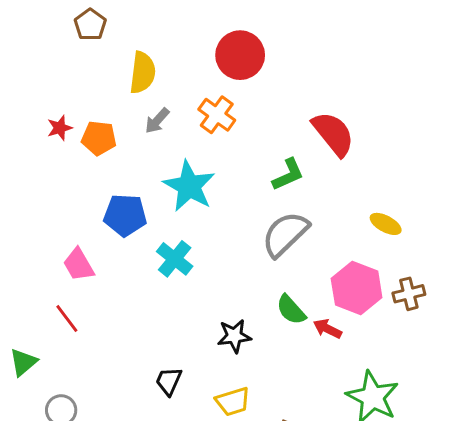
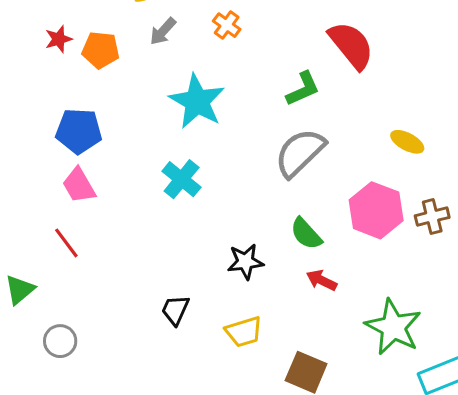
orange cross: (217, 115) -> (227, 25), size x0.7
blue pentagon: (125, 215) -> (79, 131), moved
red arrow: (327, 329) -> (322, 280), moved

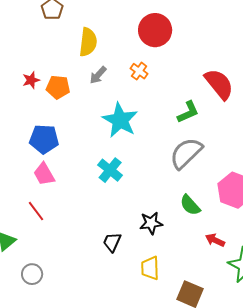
red arrow: (322, 280) -> (215, 240), moved
black trapezoid: (175, 310) -> (112, 242), moved
yellow trapezoid: (244, 332) -> (150, 268), turned 105

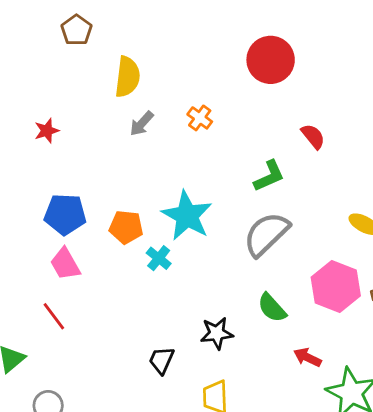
red circle: (155, 30) -> (271, 60), moved
red semicircle: (219, 84) -> (313, 136), size x0.6
orange pentagon: (58, 87) -> (126, 227), moved
cyan star: (120, 120) -> (187, 216), moved
cyan cross: (110, 170) -> (159, 258), size x0.7

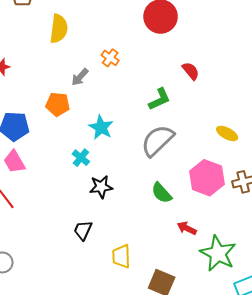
gray arrow: (142, 124) -> (80, 77), moved
cyan star: (187, 216) -> (101, 127), size x0.7
orange pentagon: (126, 227) -> (58, 104), moved
black star: (217, 333) -> (101, 187), moved

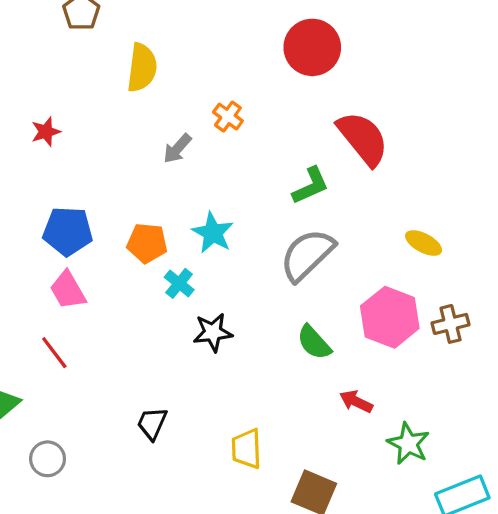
red semicircle: (191, 71) -> (363, 138), size x1.8
orange pentagon: (58, 104) -> (147, 243), moved
black trapezoid: (83, 230) -> (152, 423), moved
green star: (218, 253) -> (408, 444), size x0.7

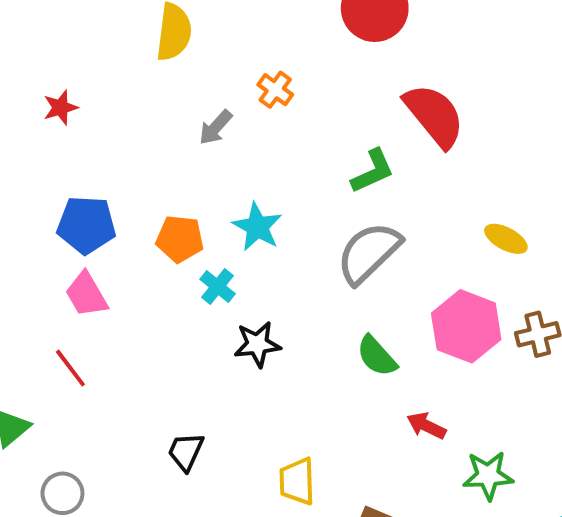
green star: (408, 444) -> (488, 475), turned -30

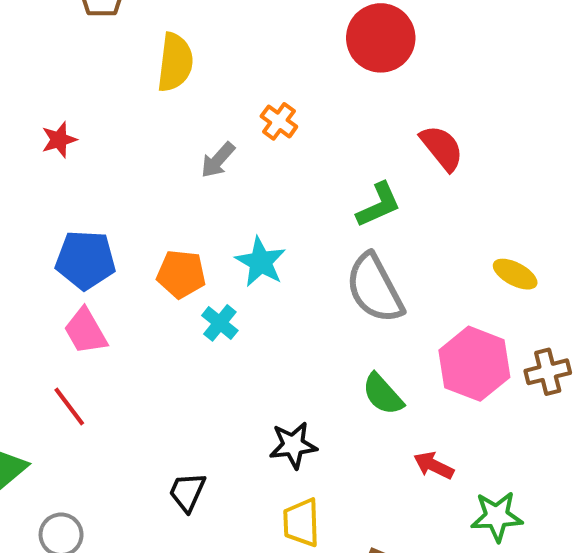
red semicircle: (434, 115) -> (442, 148), size x0.7
gray semicircle: (369, 253) -> (375, 288), turned -74
black star: (257, 344) -> (293, 445), moved

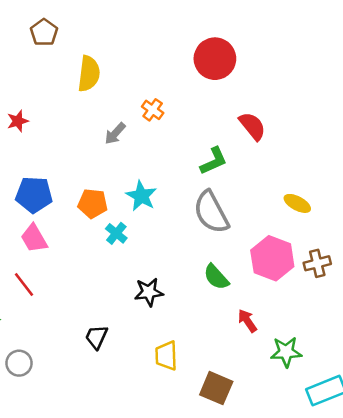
black star: (293, 445) -> (149, 292), moved
red arrow: (434, 465) -> (247, 321), turned 30

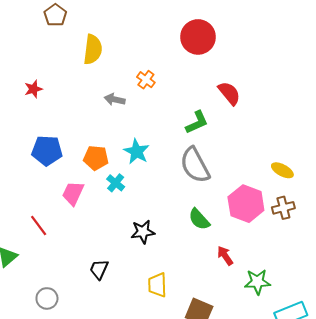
gray arrow: (115, 134) -> (115, 99), turned 60
yellow ellipse: (297, 203) -> (282, 170), moved
pink trapezoid: (34, 238) -> (73, 193), moved, turned 55
gray circle: (19, 363) -> (47, 298), moved

